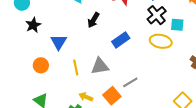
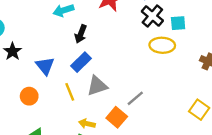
blue rectangle: (121, 40) -> (81, 62), moved

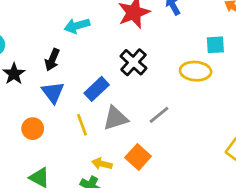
black cross: (152, 16) -> (133, 62), moved
black arrow: (81, 34) -> (52, 60), moved
gray line: (135, 98) -> (159, 115), moved

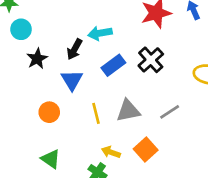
cyan arrow: (77, 26) -> (100, 33), moved
blue rectangle: (97, 89) -> (113, 65), moved

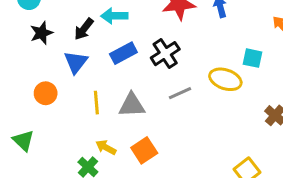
gray line: (170, 112) -> (180, 93), moved
green triangle: (51, 159) -> (23, 141), moved

